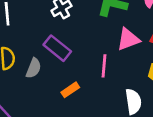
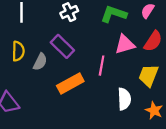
orange rectangle: (70, 90) -> (70, 84), size x1.6

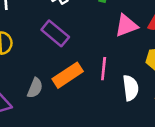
gray semicircle: (40, 62) -> (35, 88), moved
pink line: (102, 66) -> (104, 69), moved

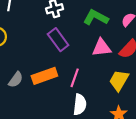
purple rectangle: (55, 33) -> (58, 40), moved
white semicircle: (131, 88) -> (80, 105), moved

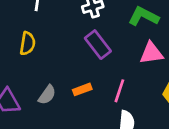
orange rectangle: (44, 76) -> (82, 89), size x0.6

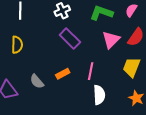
pink triangle: (151, 53) -> (111, 40), turned -30
gray semicircle: (47, 95) -> (37, 81), turned 112

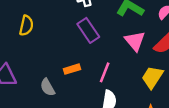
pink triangle: (111, 40) -> (135, 41), turned -36
gray semicircle: (37, 81) -> (48, 87), moved

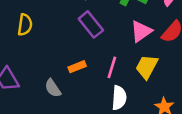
pink triangle: (135, 41) -> (141, 31), turned 40
yellow trapezoid: (152, 77) -> (147, 67), moved

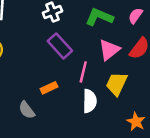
pink line: (112, 67) -> (83, 72), moved
white semicircle: (119, 98) -> (90, 101), moved

